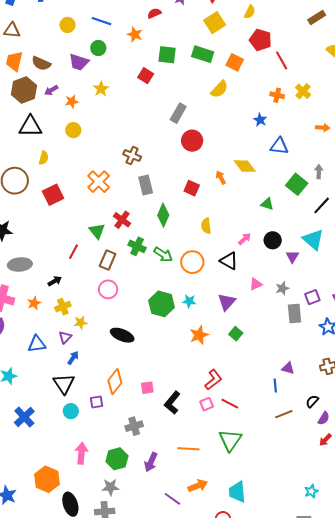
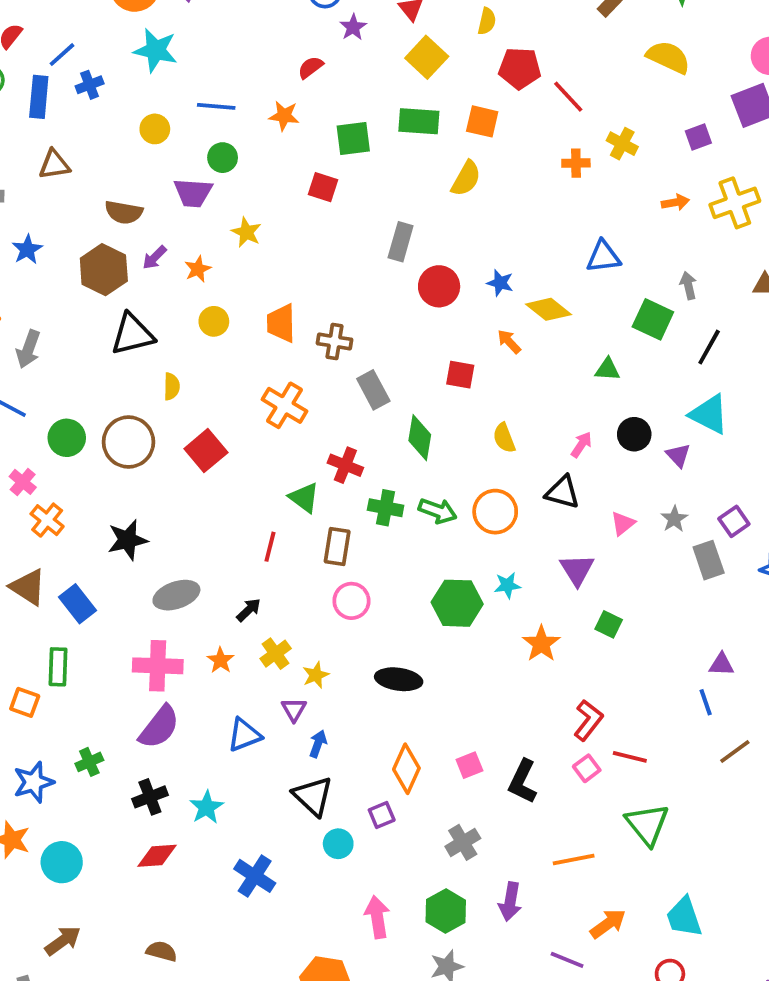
orange trapezoid: (14, 61) -> (281, 323), moved
blue star: (260, 120) -> (500, 283), moved

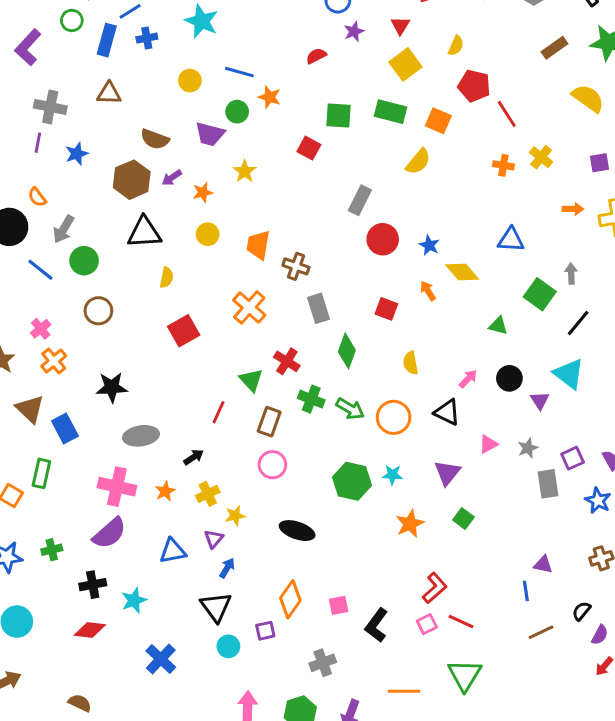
orange star: (284, 116) -> (269, 97), moved
green circle: (67, 438) -> (84, 261), moved
brown circle: (128, 442) -> (98, 311), moved, size x0.7

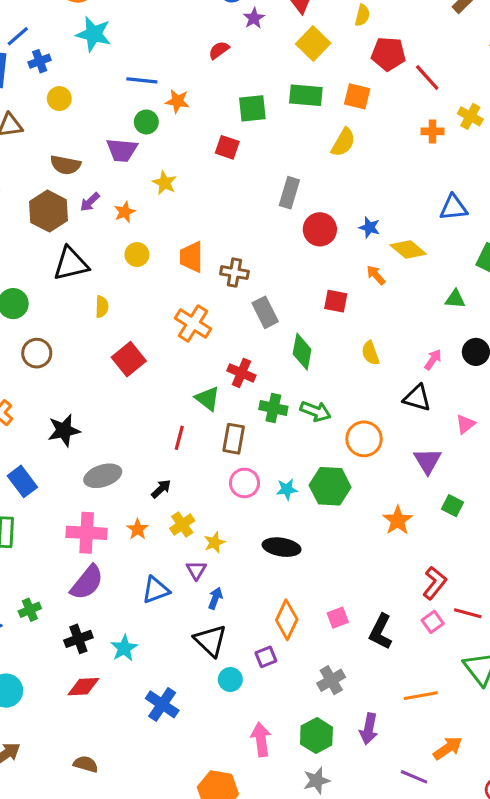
yellow circle: (190, 81) -> (59, 99), moved
orange circle: (394, 417) -> (364, 439), moved
cyan star: (392, 475) -> (287, 489), moved

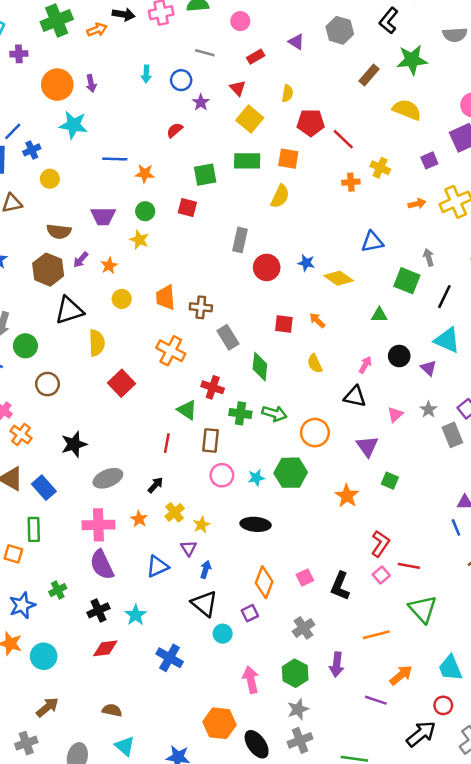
green circle: (146, 122) -> (145, 211), moved
orange arrow: (376, 275) -> (317, 320), moved
yellow semicircle: (102, 307) -> (97, 343), size x1.5
purple semicircle: (87, 582) -> (102, 565), turned 120

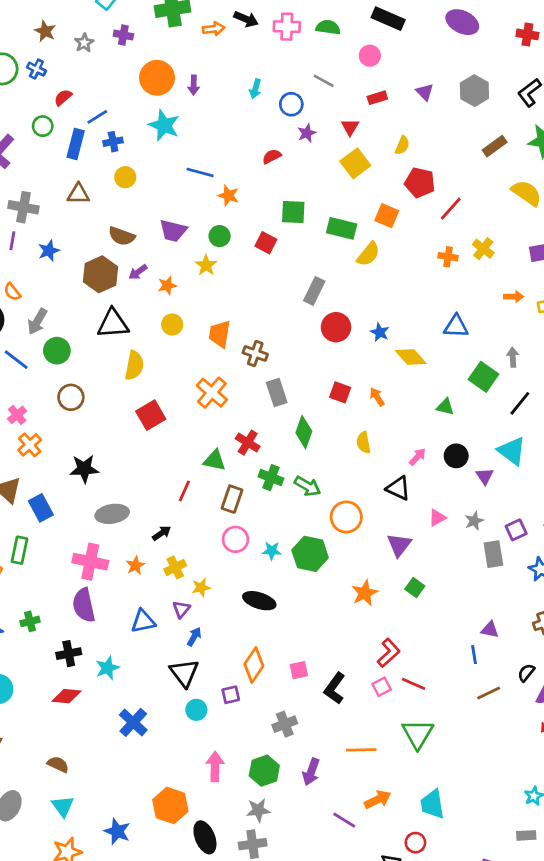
red line: (343, 139) -> (451, 209), turned 75
green rectangle: (247, 161) -> (342, 228), moved
green triangle: (187, 410) -> (215, 460), turned -35

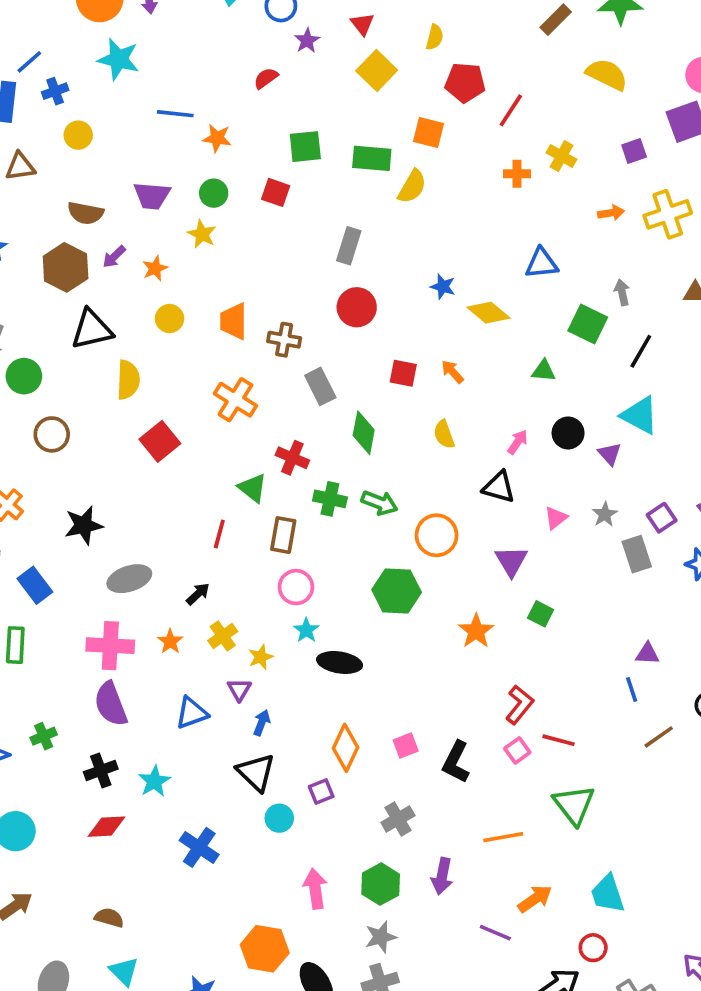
red circle: (336, 327) -> (357, 307), moved
green triangle: (215, 460) -> (253, 488), turned 35
cyan star: (272, 551) -> (306, 630), moved, turned -30

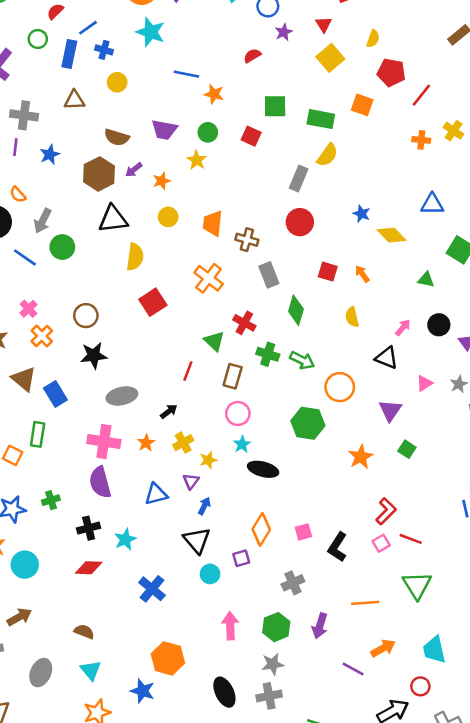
blue cross: (55, 91) -> (104, 50), turned 30
yellow semicircle: (412, 187) -> (327, 155), moved
brown circle: (52, 434) -> (86, 316), moved
orange hexagon: (265, 949) -> (168, 658), moved

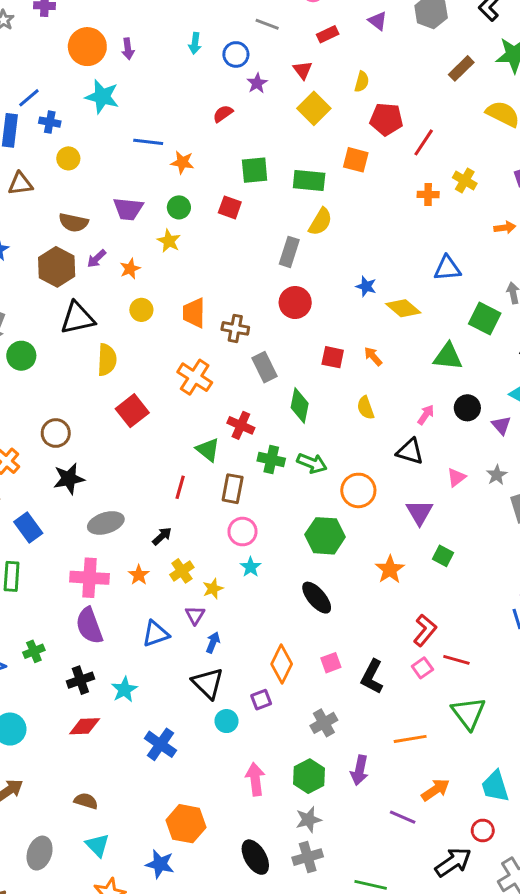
green triangle: (426, 280) -> (448, 357), size x1.5
black ellipse: (263, 469) -> (317, 598), moved, turned 40

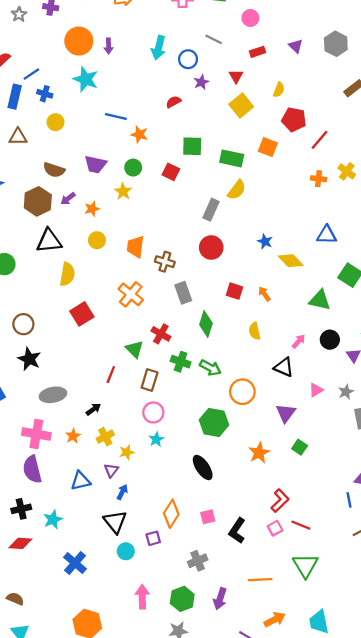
cyan arrow: (195, 43) -> (159, 48), size x1.5
black star: (69, 479) -> (29, 359), turned 30

